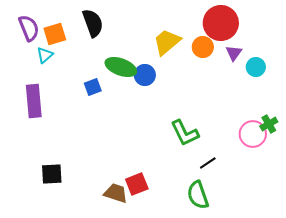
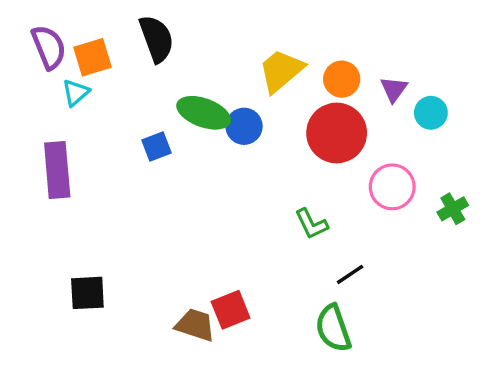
red circle: (221, 23) -> (337, 133), moved
green L-shape: (185, 133) -> (311, 224), size x0.7
pink circle: (253, 134) -> (392, 187), moved

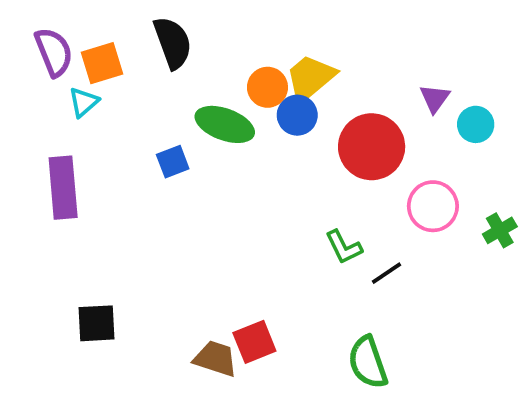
orange circle: (342, 79) -> (267, 87), moved
blue circle: (244, 126) -> (297, 115), moved
black line: (350, 274) -> (386, 273), moved

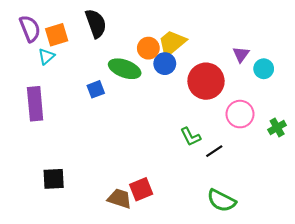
green semicircle: (368, 362) -> (221, 201), moved, turned -44

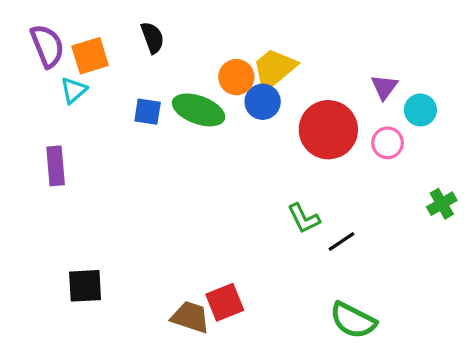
black semicircle: (96, 23) -> (152, 38), size x0.7
blue square: (96, 89) -> (148, 112), moved, turned 30
purple rectangle: (35, 104) -> (56, 166), size x0.7
pink circle: (240, 114) -> (388, 143), moved, size x0.7

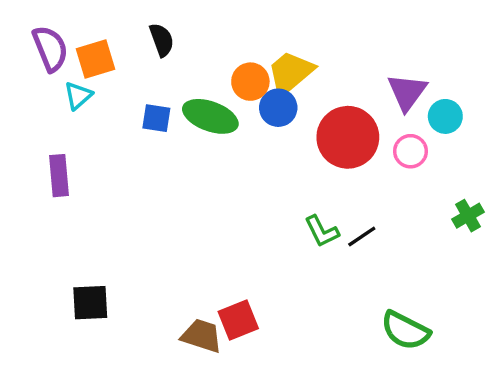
purple triangle: (384, 87) -> (407, 92), size x1.4
black line: (342, 241) -> (362, 236), moved
green semicircle: (353, 320) -> (405, 330), moved

